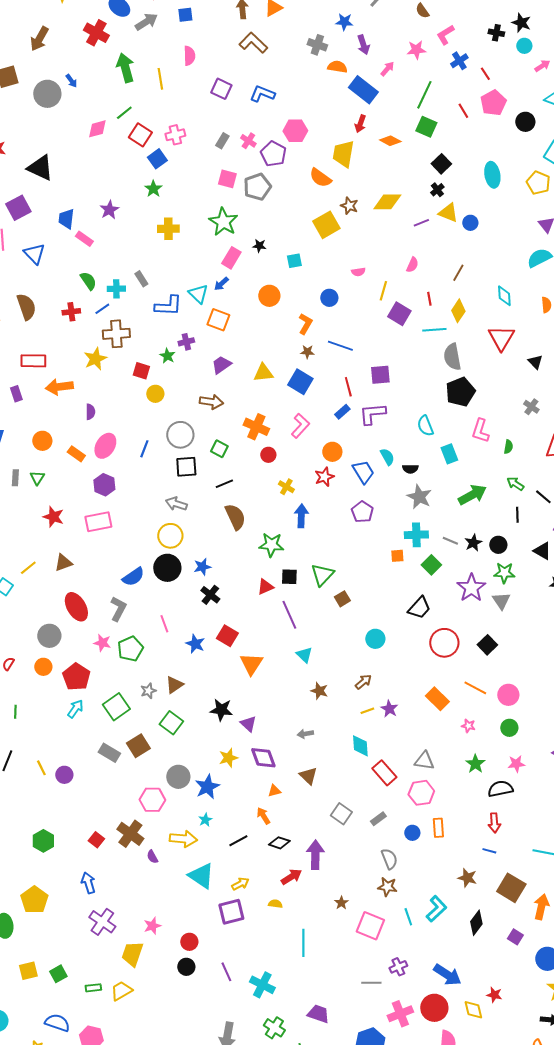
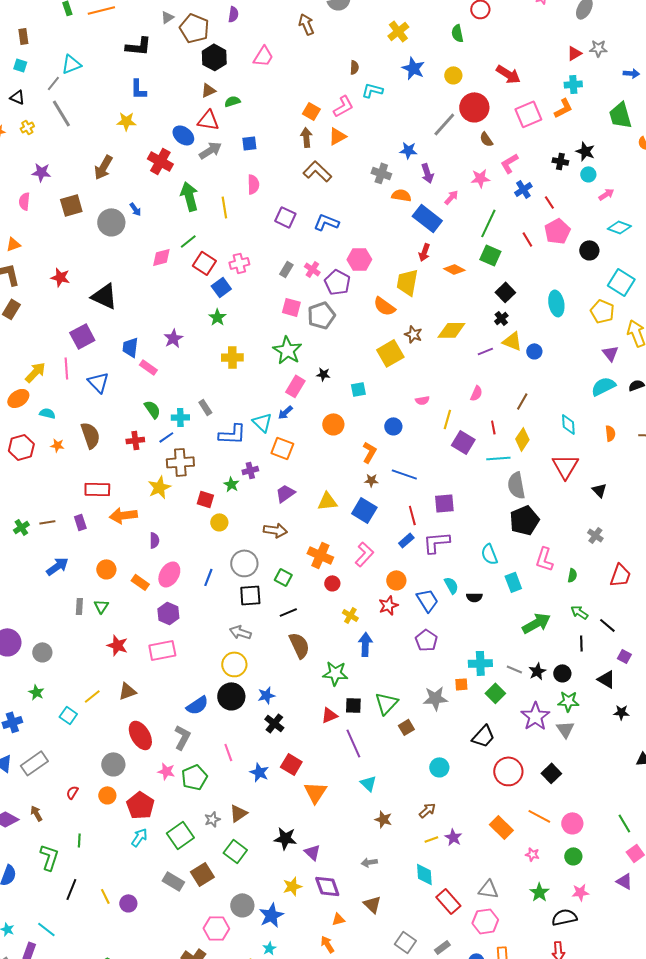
gray star: (419, 497) -> (435, 698), moved, turned -30

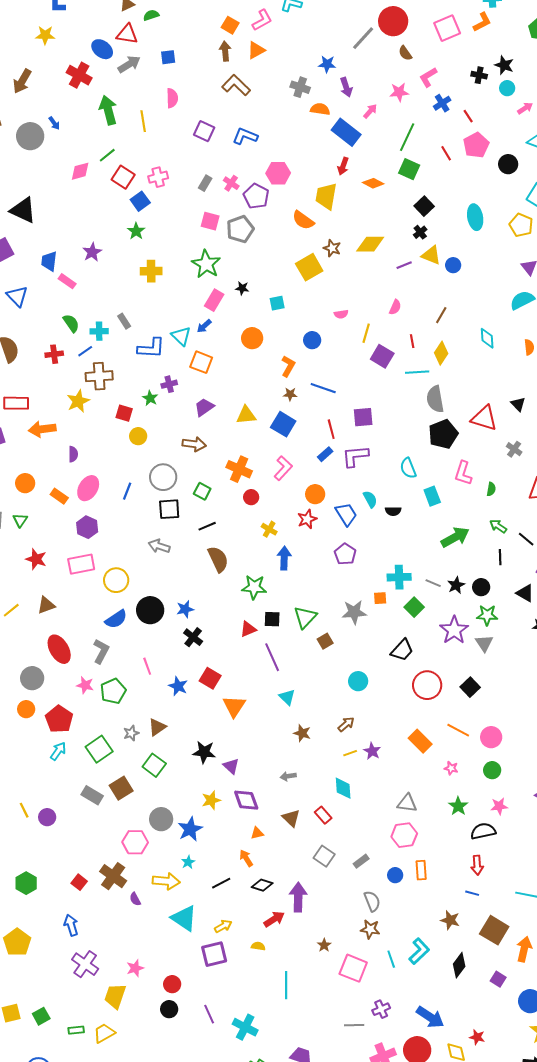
red triangle: (565, 466) -> (484, 418), moved, turned -44
yellow circle: (234, 664) -> (116, 580), moved
red rectangle: (448, 901) -> (323, 815), moved, size x0.7

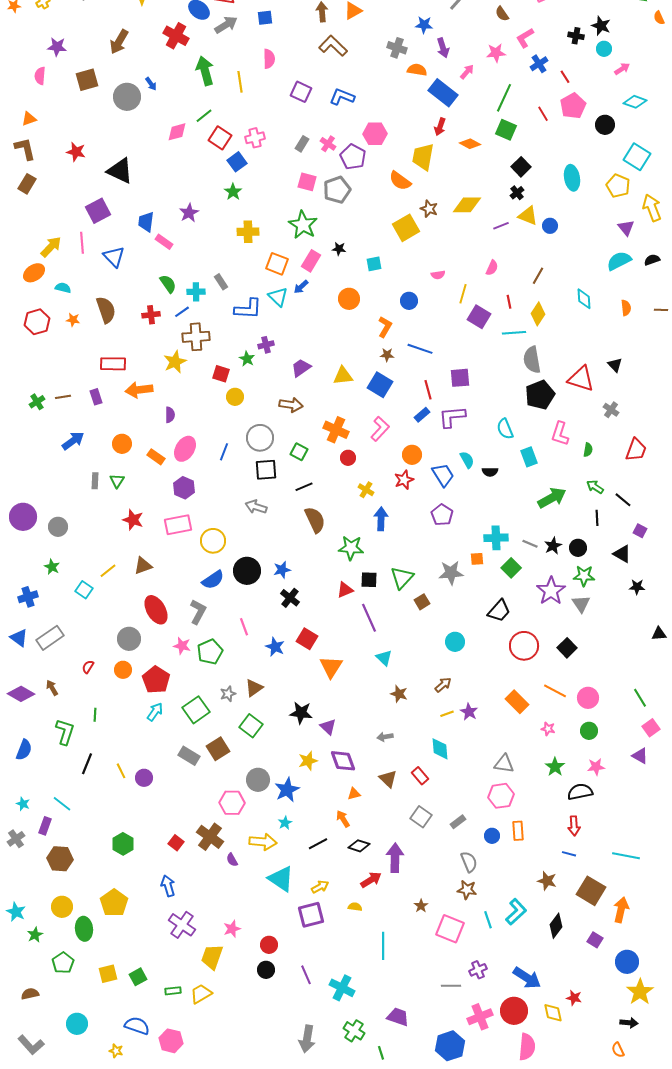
orange square: (201, 362) -> (277, 264), moved

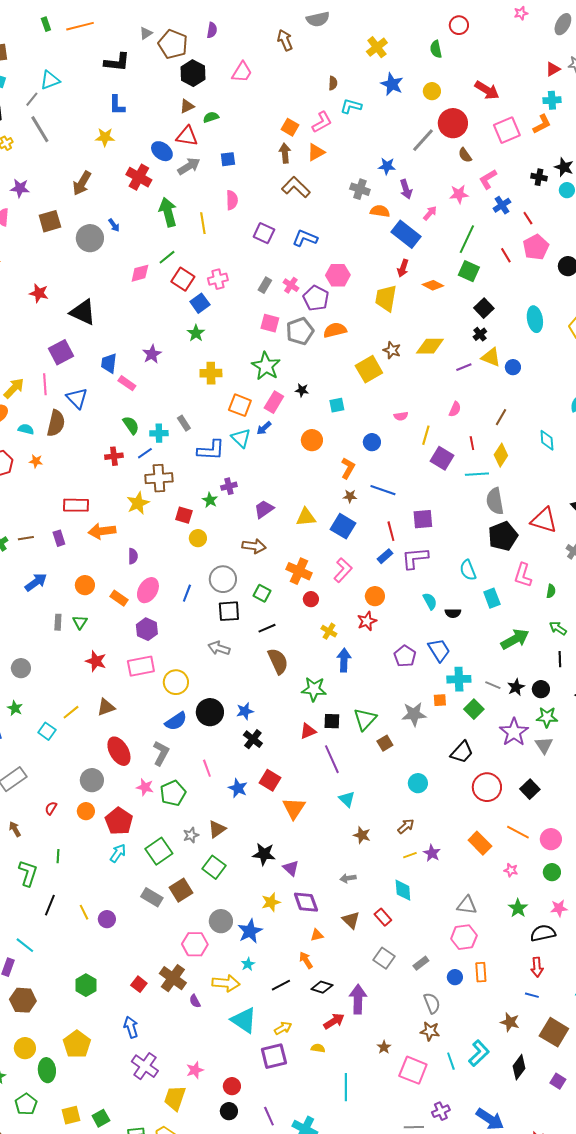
orange semicircle: (400, 181) -> (335, 330), moved, turned 130
brown semicircle: (106, 310) -> (56, 423), moved, turned 32
blue trapezoid: (443, 475) -> (439, 650), moved

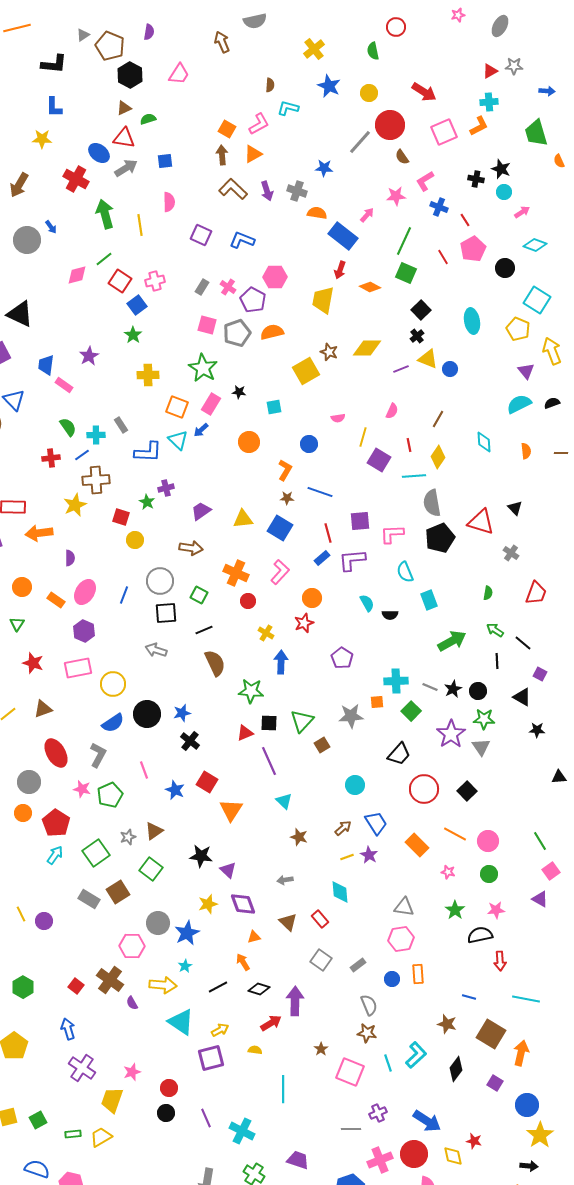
purple arrow: (406, 189) -> (267, 191), moved
blue cross: (502, 205) -> (439, 207), turned -36
pink L-shape: (523, 575) -> (392, 534), moved, turned 70
blue trapezoid: (439, 650) -> (376, 823), moved
red arrow: (537, 967) -> (500, 961), moved

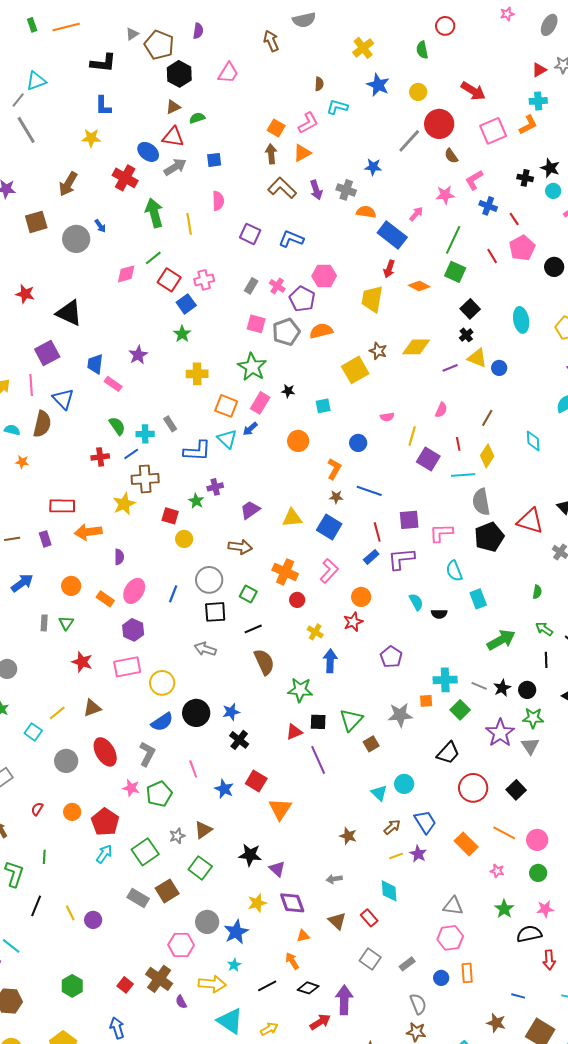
gray circle: (29, 782) -> (66, 761), moved
cyan triangle: (284, 801) -> (379, 793), moved

